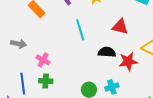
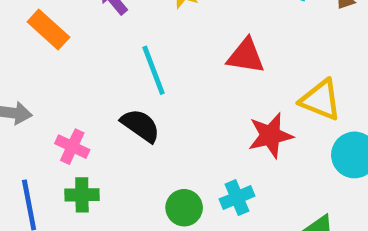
black semicircle: (107, 52) -> (140, 125), moved, turned 36

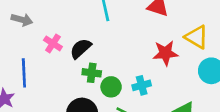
black semicircle: (140, 125) -> (81, 48), moved, turned -85
green cross: (82, 195) -> (92, 73), moved

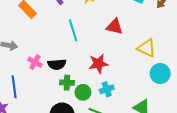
black semicircle: (81, 48) -> (57, 64), turned -138
red star: (165, 53) -> (98, 64), moved

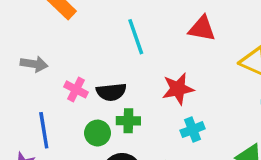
green circle: (83, 92) -> (97, 133), moved

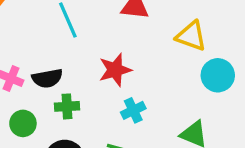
green circle: (97, 133) -> (23, 123), moved

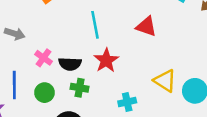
yellow triangle: (191, 36) -> (165, 81), moved
red star: (115, 70) -> (106, 60), moved, turned -30

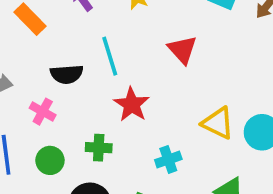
red triangle: (146, 26) -> (182, 50), turned 35
black semicircle: (70, 64) -> (67, 74), moved

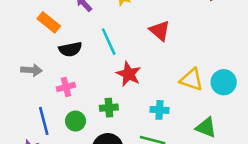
black semicircle: (67, 74) -> (70, 49), moved
pink cross: (43, 112) -> (66, 87), turned -36
cyan cross: (168, 160) -> (160, 110), turned 30

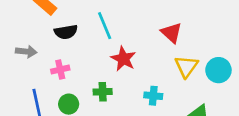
red triangle: (160, 31) -> (171, 33), moved
yellow triangle: (192, 80) -> (186, 66), turned 45

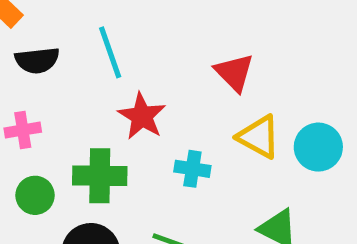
yellow triangle: (186, 66) -> (259, 137), turned -40
green cross: (103, 92) -> (100, 176), size x1.5
cyan cross: (153, 96) -> (192, 169), moved

